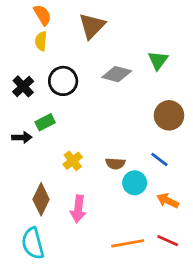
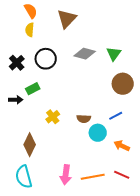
green triangle: (158, 60) -> (114, 54), moved
blue line: (159, 159) -> (116, 116), turned -64
pink arrow: (78, 209) -> (66, 175), moved

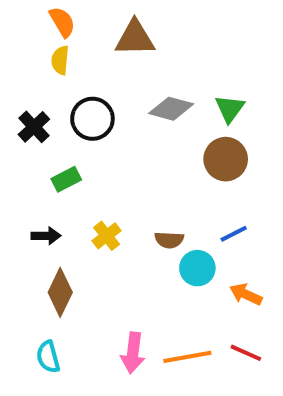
brown triangle: (67, 19) -> (135, 38), turned 45
brown circle: (123, 84) -> (226, 159), moved
black arrow: (16, 100) -> (46, 236), moved
cyan semicircle: (24, 177) -> (48, 357), size x0.7

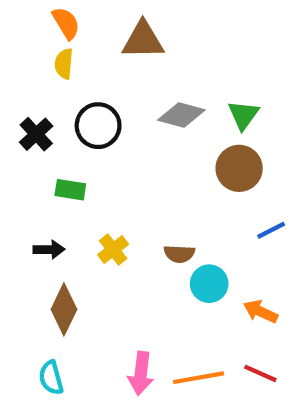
green rectangle: (66, 179) -> (70, 190), turned 36
blue line: (234, 234) -> (271, 230), moved

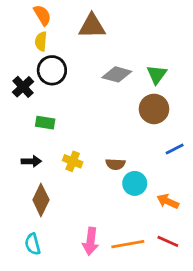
black circle: (98, 126) -> (52, 70), moved
yellow cross: (113, 250) -> (73, 161), turned -30

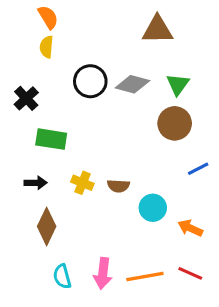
brown triangle: (92, 26) -> (157, 30), moved
black circle: (52, 70) -> (90, 81), moved
green rectangle: (45, 123) -> (51, 139), size x1.4
brown semicircle: (115, 164) -> (118, 186), moved
cyan semicircle: (33, 244) -> (62, 276), moved

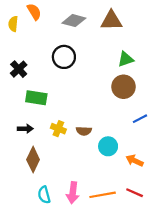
yellow semicircle: (47, 47) -> (13, 24), moved
gray diamond: (132, 84) -> (74, 21), moved
green triangle: (178, 84) -> (126, 59), turned 35

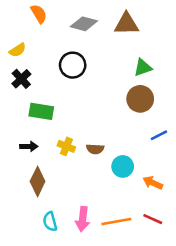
yellow semicircle: (13, 24) -> (18, 50), moved, turned -128

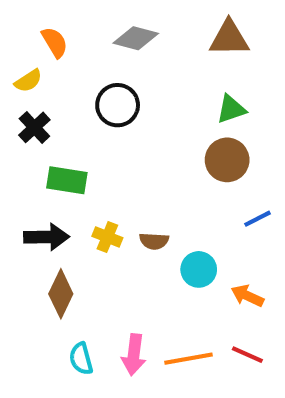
orange semicircle: (39, 14) -> (55, 42), moved
brown triangle: (126, 24) -> (229, 38), moved
black arrow: (29, 146) -> (47, 237), size x1.5

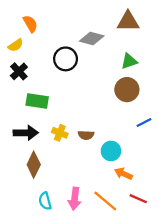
gray diamond: (136, 38) -> (92, 38), moved
orange arrow: (247, 296) -> (123, 174), moved
orange line: (189, 359) -> (105, 201), turned 50

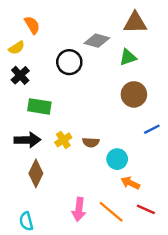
green triangle: (129, 61) -> (128, 57), moved
yellow cross: (60, 133) -> (63, 140), turned 35
cyan semicircle: (45, 201) -> (26, 221), moved

